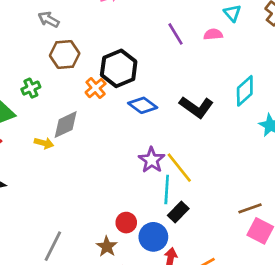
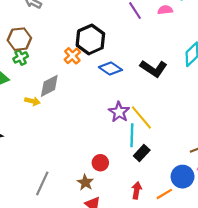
brown hexagon: (65, 54) -> (19, 39), moved
blue circle: (153, 237) -> (183, 177), moved

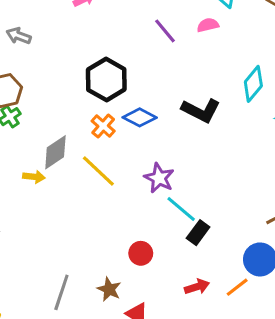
orange cross: (72, 56) -> (103, 126), moved
yellow line: (141, 117) -> (98, 171), moved
cyan line: (132, 135) -> (181, 209), turned -45
brown star: (85, 182) -> (109, 289), moved
red arrow: (137, 190) -> (197, 287), turned 70

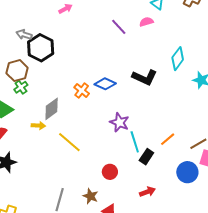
black hexagon: (106, 79) -> (41, 48), moved
yellow line: (98, 171) -> (69, 142), moved
cyan line: (181, 209) -> (135, 142), turned 35
orange line: (237, 287) -> (168, 139), moved

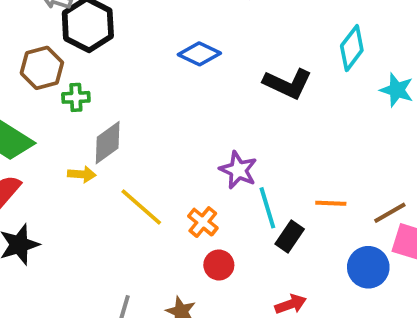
blue diamond: (105, 84) -> (199, 54), moved
green cross: (21, 87) -> (76, 97), moved, turned 32
orange cross: (82, 90) -> (203, 222), moved
orange line: (168, 139) -> (331, 203), turned 42

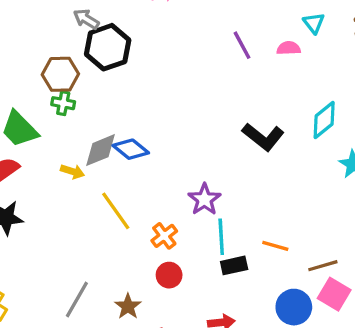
blue diamond: (199, 54) -> (131, 149), moved
green cross: (76, 97) -> (63, 103), moved
black rectangle: (290, 236) -> (234, 265), turned 30

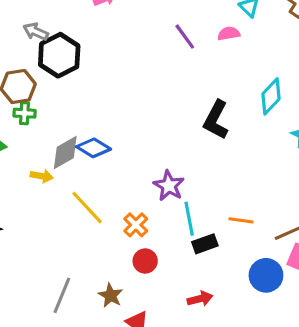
black L-shape: (263, 137) -> (216, 120), turned 87

